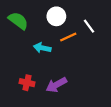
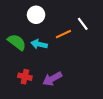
white circle: (56, 16) -> (36, 15), moved
green semicircle: (18, 21) -> (17, 42), moved

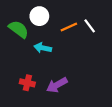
orange line: (63, 34) -> (69, 27), moved
green semicircle: (17, 42) -> (19, 29), moved

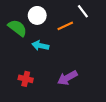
white line: (90, 26) -> (83, 11), moved
purple arrow: (57, 85) -> (67, 78), moved

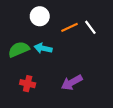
white line: (83, 11) -> (90, 27), moved
green semicircle: (17, 28) -> (19, 49), moved, turned -60

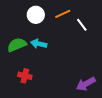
orange line: (70, 27) -> (63, 14), moved
purple arrow: (72, 82) -> (86, 84), moved

